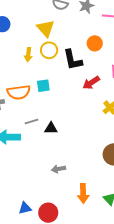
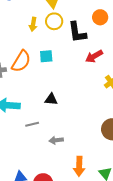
orange semicircle: (19, 92) -> (21, 61), turned -55
gray line: (31, 122) -> (32, 124), moved

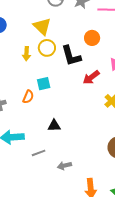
orange semicircle: (21, 61) -> (28, 97), moved, size x0.6

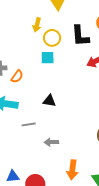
yellow circle: (47, 48) -> (52, 38), moved
orange semicircle: (28, 97) -> (17, 76), moved

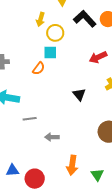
black L-shape: (80, 36) -> (85, 19), moved, turned 140
orange semicircle: (17, 76) -> (39, 68), moved
black triangle: (49, 101) -> (79, 95), moved, turned 40

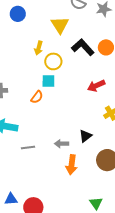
black triangle: (79, 95) -> (85, 136), moved, turned 32
gray arrow: (52, 137) -> (62, 144), moved
orange arrow: (72, 165) -> (72, 165), moved

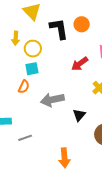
black L-shape: (83, 47) -> (59, 29), turned 45
gray arrow: (62, 144) -> (52, 100), moved, size x1.6
orange arrow: (72, 165) -> (64, 158), moved

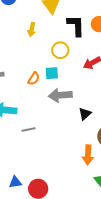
yellow circle: (33, 49) -> (60, 50), moved
cyan square: (32, 69) -> (52, 73), moved
orange arrow: (64, 158) -> (88, 155), moved

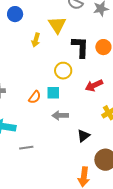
yellow arrow: (32, 30) -> (36, 40), moved
gray arrow: (60, 95) -> (60, 115), size x0.7

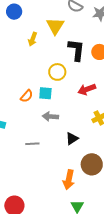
gray line: (26, 148) -> (32, 144), moved

